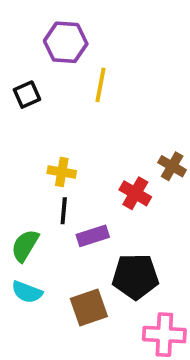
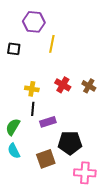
black square: (27, 95) -> (14, 49), turned 32
red cross: (135, 193) -> (63, 85), moved
cyan semicircle: (27, 292) -> (14, 151), turned 42

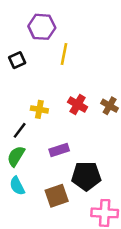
black square: (14, 49) -> (17, 60), turned -32
black line: (33, 109) -> (20, 130), moved, turned 32

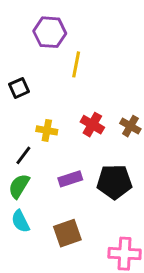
black square: (17, 60) -> (19, 88), moved
black pentagon: (86, 176) -> (114, 182), moved

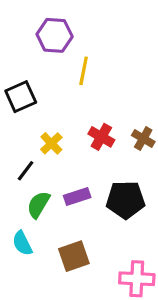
black square: (19, 88) -> (21, 97), size x1.4
yellow cross: (47, 130) -> (51, 143), turned 36
green semicircle: (19, 186) -> (38, 205), moved

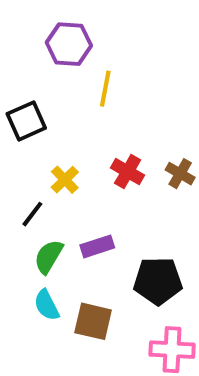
black pentagon: (125, 200) -> (158, 281), moved
cyan semicircle: (22, 243) -> (47, 305), moved
brown square: (74, 256) -> (93, 321), turned 32

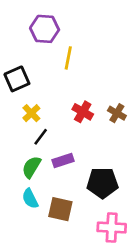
yellow cross: (65, 180) -> (31, 113), moved
black line: (32, 214) -> (41, 137), moved

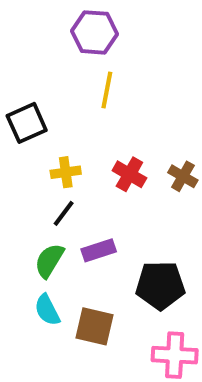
purple hexagon: (45, 29) -> (95, 32), moved
yellow cross: (31, 113) -> (66, 172), moved, turned 36

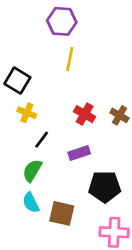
black square: (27, 123) -> (17, 81), turned -35
yellow cross: (66, 172) -> (27, 113), moved, turned 30
purple rectangle: (99, 250) -> (79, 153), moved

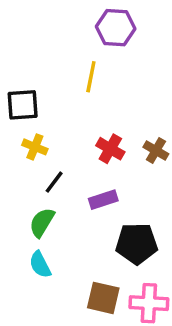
purple hexagon: (62, 21) -> (116, 28), moved
black square: (17, 81) -> (23, 105), turned -35
brown square: (62, 213) -> (103, 298), moved

